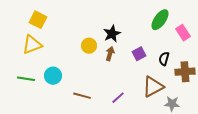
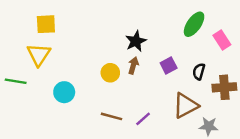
yellow square: (38, 20) -> (46, 24), turned -30
yellow triangle: (32, 45) -> (39, 55), turned -35
yellow circle: (89, 46) -> (110, 73), moved
green line: (26, 79) -> (16, 81), moved
brown line: (82, 96) -> (112, 116), moved

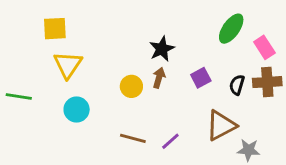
yellow triangle: (39, 55) -> (68, 65), moved
brown cross: (224, 87) -> (267, 82), moved

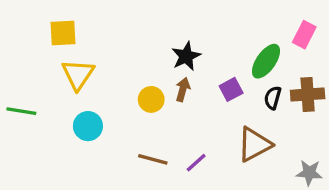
green ellipse: (231, 29) -> (266, 61), moved
pink rectangle: (264, 47) -> (304, 35), moved, turned 60
gray star: (249, 150) -> (309, 173), moved

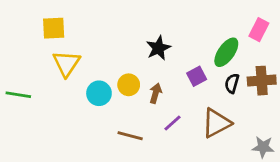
brown arrow: (183, 89) -> (156, 93), moved
cyan circle: (88, 126) -> (99, 93), moved
purple line: (196, 163) -> (173, 123), moved

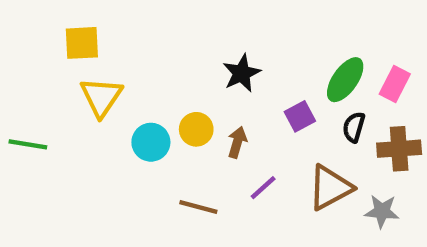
pink rectangle: (259, 30) -> (395, 84), moved
brown cross: (262, 81) -> (399, 149), moved
gray star: (263, 147) -> (382, 211), moved

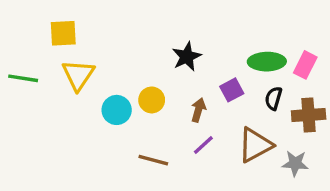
green ellipse: (345, 80) -> (267, 62), turned 54
brown arrow: (237, 142) -> (198, 110), moved
green line: (28, 144) -> (23, 78), moved

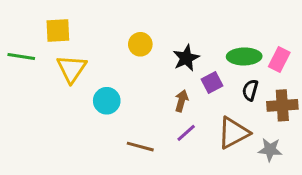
black star: (187, 57) -> (186, 58), moved
green line: (23, 78) -> (21, 56), moved
yellow circle: (152, 100) -> (140, 44), moved

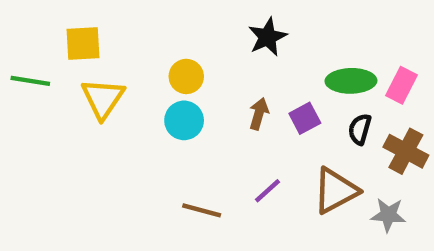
yellow circle: (140, 44) -> (186, 76), moved
black star: (186, 58) -> (268, 37), moved
cyan circle: (107, 101) -> (184, 120), moved
brown arrow: (182, 101) -> (259, 114), moved
brown cross: (282, 105) -> (406, 151), turned 32

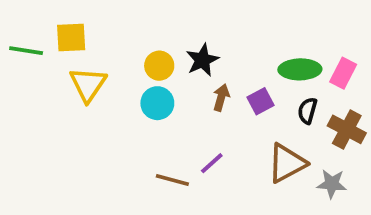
black star: (268, 37) -> (202, 60), moved
green line: (30, 81) -> (26, 51), moved
purple line: (268, 191) -> (212, 163), moved

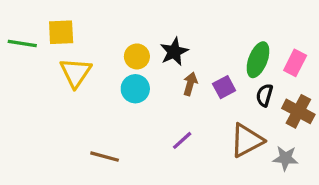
green ellipse: (300, 69) -> (258, 60), turned -68
brown line: (172, 180) -> (105, 157), moved

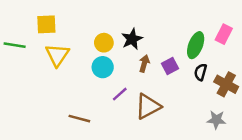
green line: (22, 44) -> (15, 45), moved
pink rectangle: (295, 63) -> (224, 34), moved
purple line: (182, 140) -> (120, 94), moved
brown triangle: (247, 140) -> (148, 106), moved

